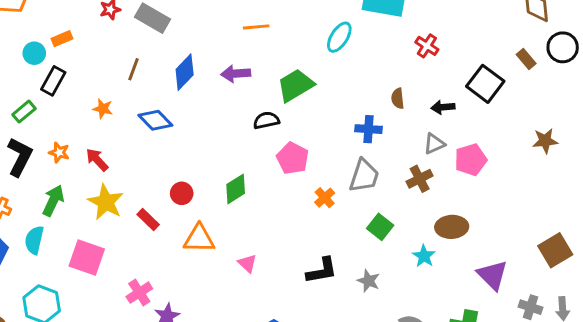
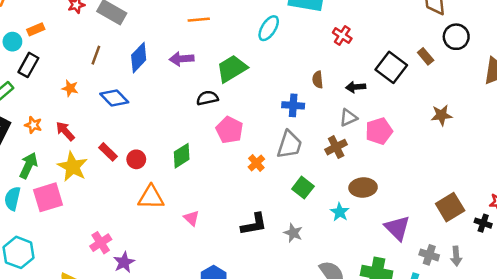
brown rectangle: (526, 59) -> (426, 56), moved
red rectangle: (148, 220) -> (108, 152), moved
pink square: (87, 258) -> (48, 197), moved, turned -36

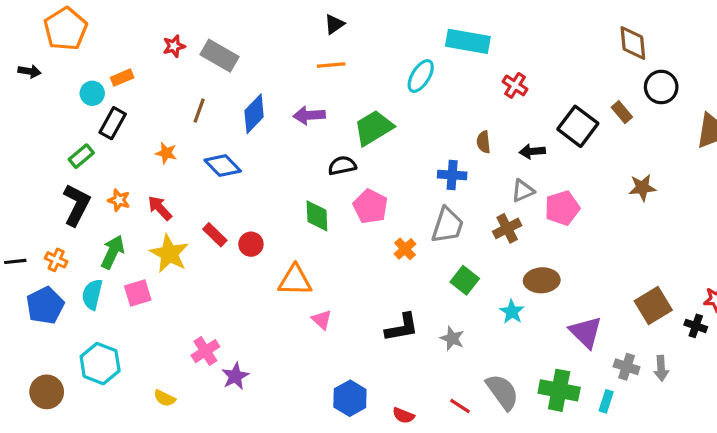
green diamond: (182, 156) -> (317, 216), moved, turned -60
pink square: (48, 197) -> (138, 293), size x0.7
orange triangle: (151, 197) -> (295, 280), moved

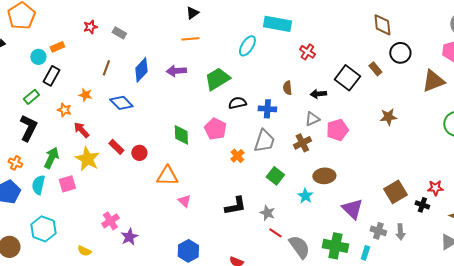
gray rectangle: (220, 56) -> (119, 33), size x0.6
black semicircle: (342, 166) -> (237, 103), moved
orange star: (119, 200) -> (64, 110), moved
blue hexagon: (350, 398) -> (188, 251), moved
red line: (460, 406) -> (275, 233), moved

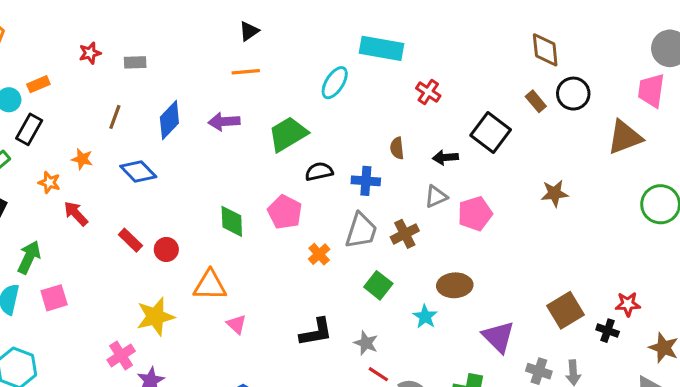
gray rectangle: (119, 33) -> (135, 62), turned -32
brown rectangle: (375, 69) -> (536, 101), moved
brown cross: (302, 143) -> (405, 234), moved
yellow star: (87, 159) -> (155, 317), moved, turned 30

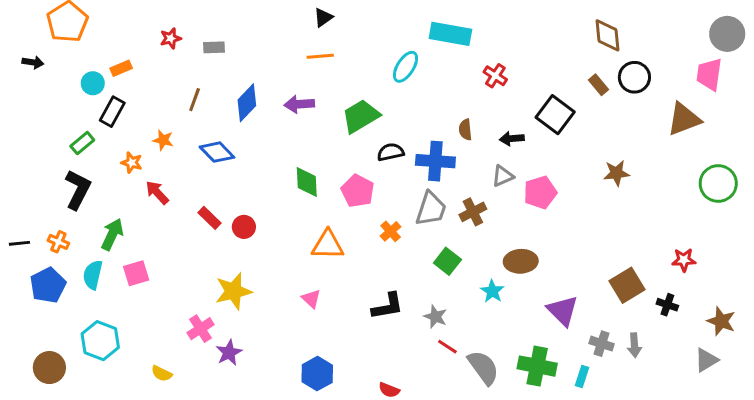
blue cross: (366, 181) -> (435, 161), size x1.4
green diamond: (232, 221) -> (307, 182), moved
orange triangle: (210, 285) -> (328, 245), moved
red star: (628, 304) -> (684, 260), moved

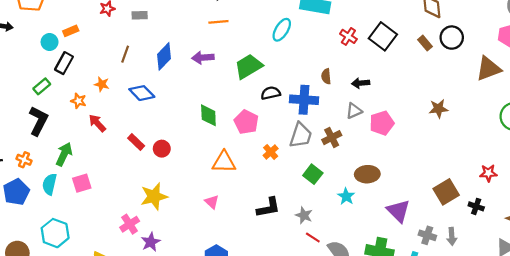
black square: (555, 115) -> (383, 36), moved

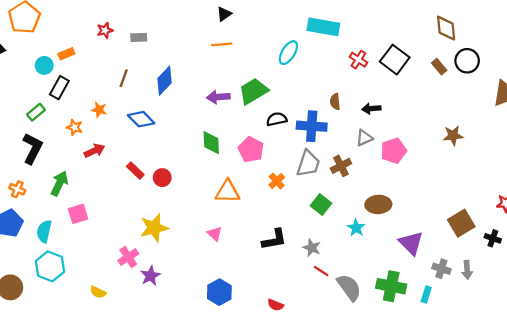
purple arrow: (203, 58) -> (218, 97), moved
red arrow: (97, 123) -> (94, 151), turned 108
cyan semicircle: (50, 184) -> (44, 231), moved

